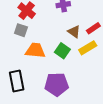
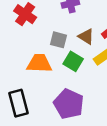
gray square: (21, 30) -> (58, 40), moved
purple pentagon: (57, 84) -> (69, 104), turned 30

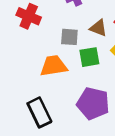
green square: (73, 61) -> (89, 57), turned -30

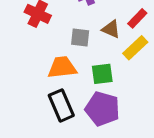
green square: (89, 57) -> (102, 74), moved
black rectangle: (39, 112) -> (61, 105), moved

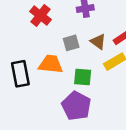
gray square: (80, 37) -> (71, 43), turned -35
black rectangle: (61, 105) -> (20, 74), moved

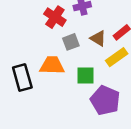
red cross: (40, 16) -> (55, 17), moved
purple pentagon: (76, 106) -> (105, 100), moved

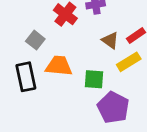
gray square: (71, 42) -> (35, 40), moved, turned -35

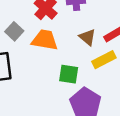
orange trapezoid: (59, 66) -> (45, 40), moved

